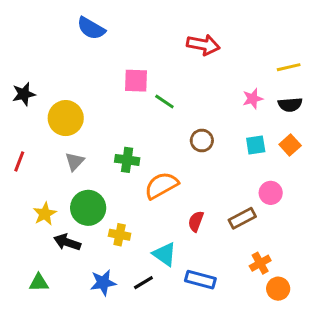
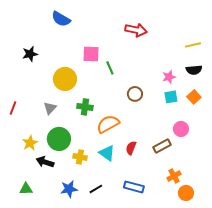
black star: (24, 94) -> (30, 54), moved
pink star: (253, 99) -> (169, 77), moved
green line: (164, 102) -> (110, 68), turned 32
yellow circle: (66, 118) -> (65, 79), moved
cyan triangle: (164, 254) -> (107, 153), moved

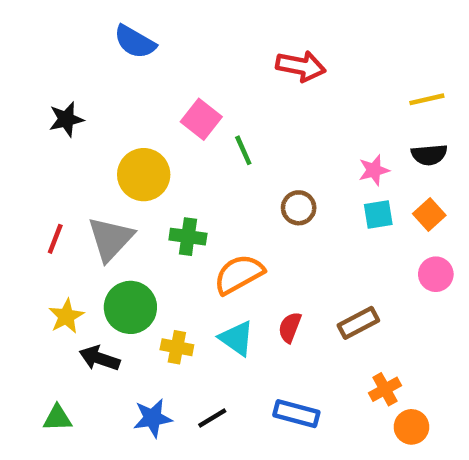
pink square: (91, 54) -> (201, 119), turned 36
red line: (13, 108) -> (55, 239), moved
gray triangle: (50, 108) -> (111, 239), size x1.6
pink circle: (181, 129) -> (436, 274), moved

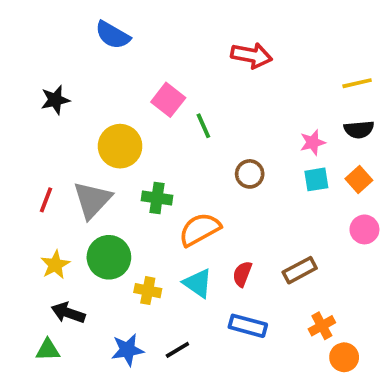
black arrow: (99, 358) -> (68, 313), moved
blue rectangle: (296, 414) -> (248, 326), moved

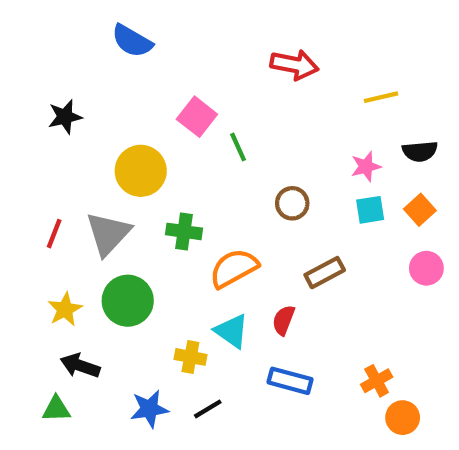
yellow line: (357, 83) -> (381, 97), moved
brown rectangle: (300, 270) -> (325, 273), moved
yellow cross: (148, 291) -> (190, 357), moved

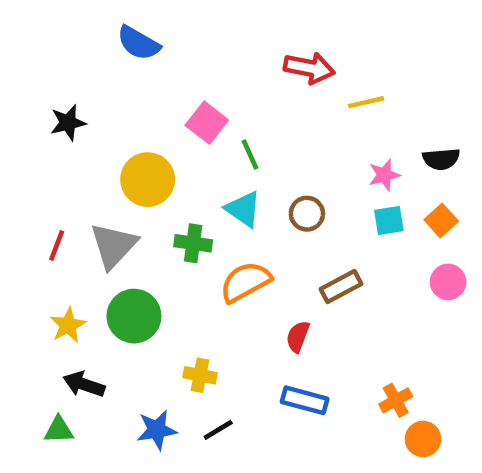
yellow line: (381, 97) -> (366, 102), moved
cyan triangle: (232, 331) -> (243, 209), moved

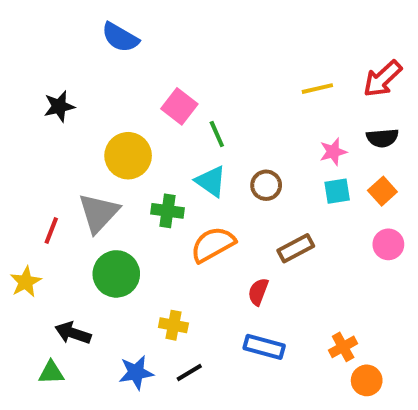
red arrow: (309, 68) -> (382, 79), moved, turned 126
red line: (57, 246) -> (51, 231), moved
yellow star: (68, 325) -> (26, 282), moved

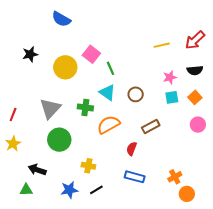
yellow circle: (128, 156) -> (65, 67), moved
red line: (51, 231) -> (13, 115), moved

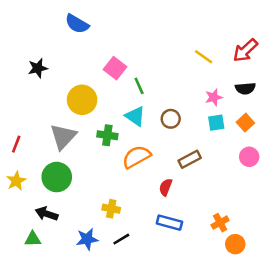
yellow line: (162, 45) -> (204, 57), turned 49
yellow circle: (65, 67) -> (82, 100), moved
green circle: (59, 140) -> (57, 177), moved

